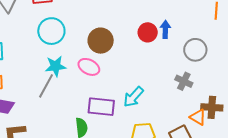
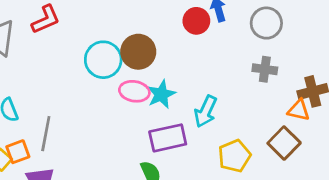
cyan circle: (51, 31) -> (103, 60), moved
cyan star: (56, 66) -> (161, 94), moved
gray line: (46, 86) -> (46, 134), moved

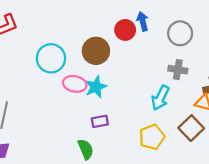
brown circle: (138, 52) -> (96, 51), moved
cyan arrow: (206, 111) -> (160, 98), moved
purple rectangle: (168, 138) -> (100, 121), size x0.6

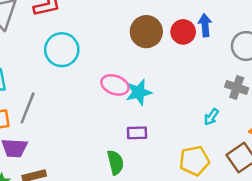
brown circle: (96, 51) -> (146, 32), moved
cyan circle: (51, 58) -> (62, 50), moved
cyan arrow: (160, 98) -> (211, 117), size x0.6

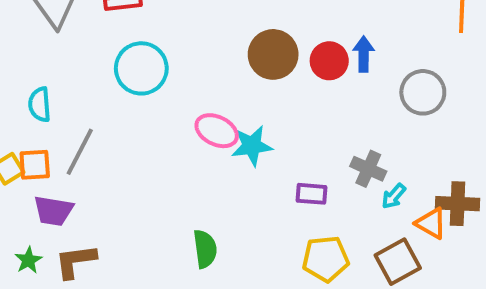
gray cross: (237, 87) -> (368, 169), moved
cyan arrow: (211, 117) -> (394, 196), moved
purple rectangle: (137, 133) -> (312, 194), moved

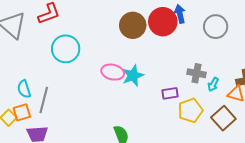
red circle: (329, 61) -> (163, 22), size x1.4
cyan semicircle: (40, 105) -> (24, 89), moved
yellow pentagon: (326, 259) -> (190, 110), moved

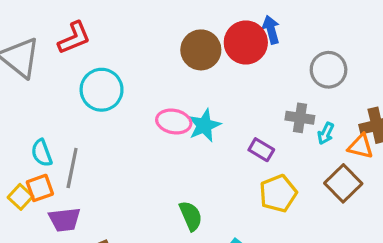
gray circle: (216, 27) -> (329, 70), moved
purple rectangle: (170, 93) -> (261, 150), turned 42
yellow pentagon: (190, 110) -> (278, 193), moved

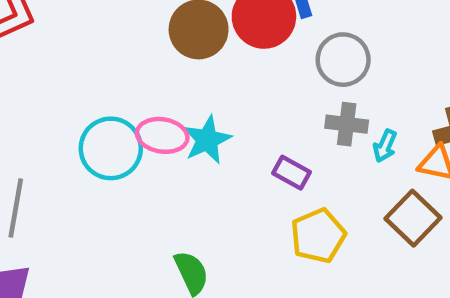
gray circle: (329, 70) -> (343, 60), moved
cyan circle: (102, 90) -> (111, 148), moved

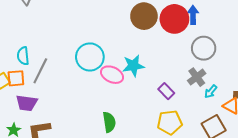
gray cross: (347, 124) -> (197, 77), turned 30
pink ellipse: (162, 135) -> (112, 75), moved

